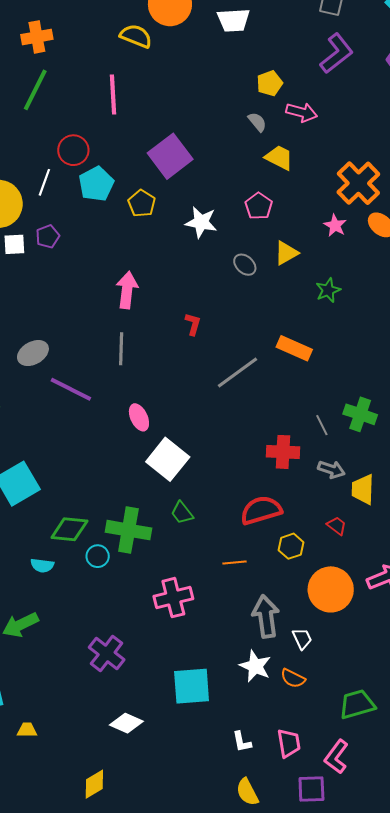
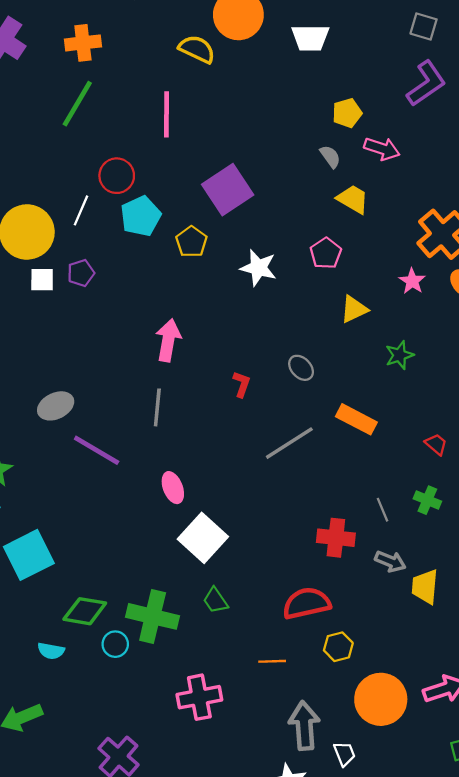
gray ellipse: (245, 265) -> (301, 368), moved
green cross: (360, 414) -> (427, 500), size x0.7
red trapezoid: (337, 526) -> (436, 444), moved

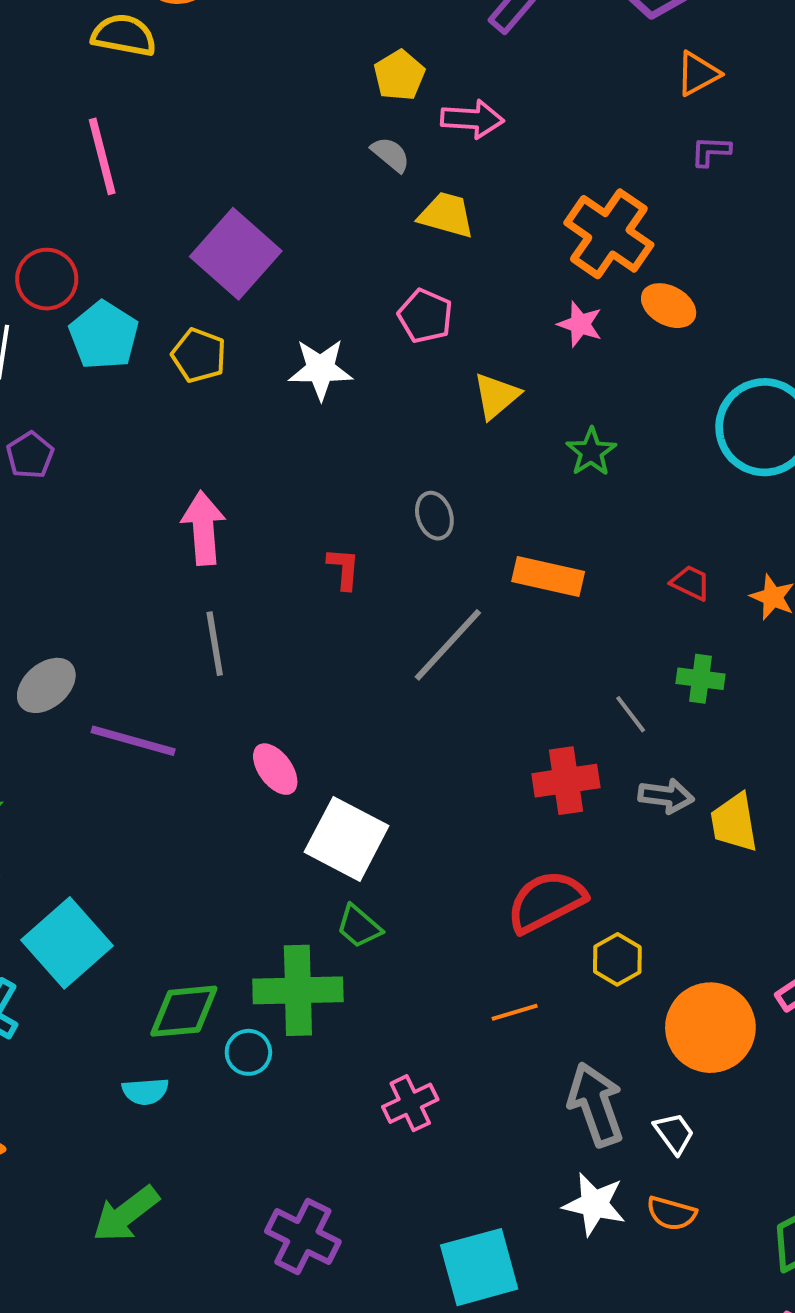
gray ellipse: (301, 368) -> (434, 516), turned 40
green trapezoid: (215, 600) -> (359, 926), moved
pink cross: (199, 697) -> (410, 1103), size x0.7

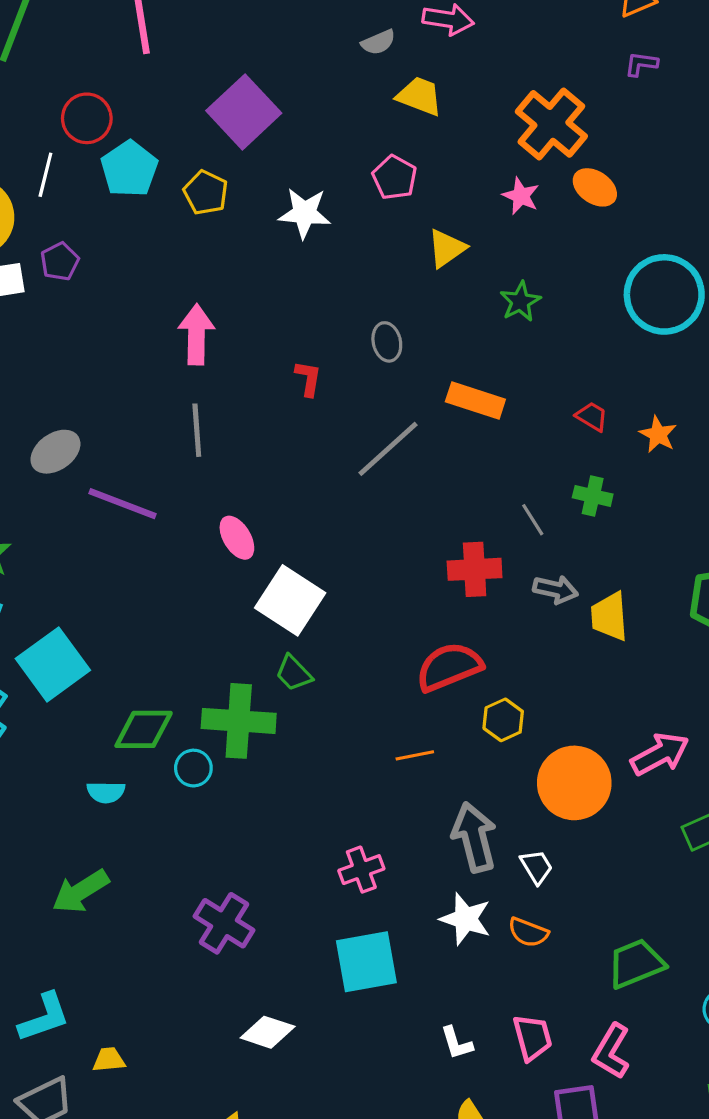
gray semicircle: (391, 154) -> (378, 42), turned 112
pink cross: (410, 1103) -> (361, 870), moved

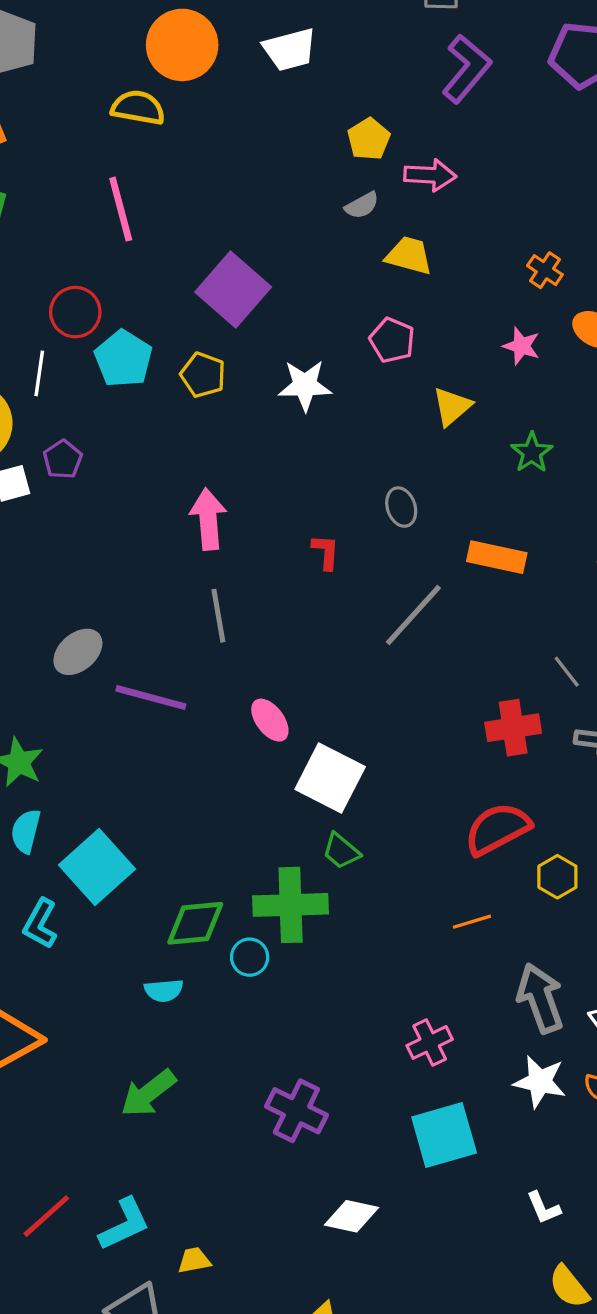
orange cross: (551, 124) -> (545, 270), size x0.5

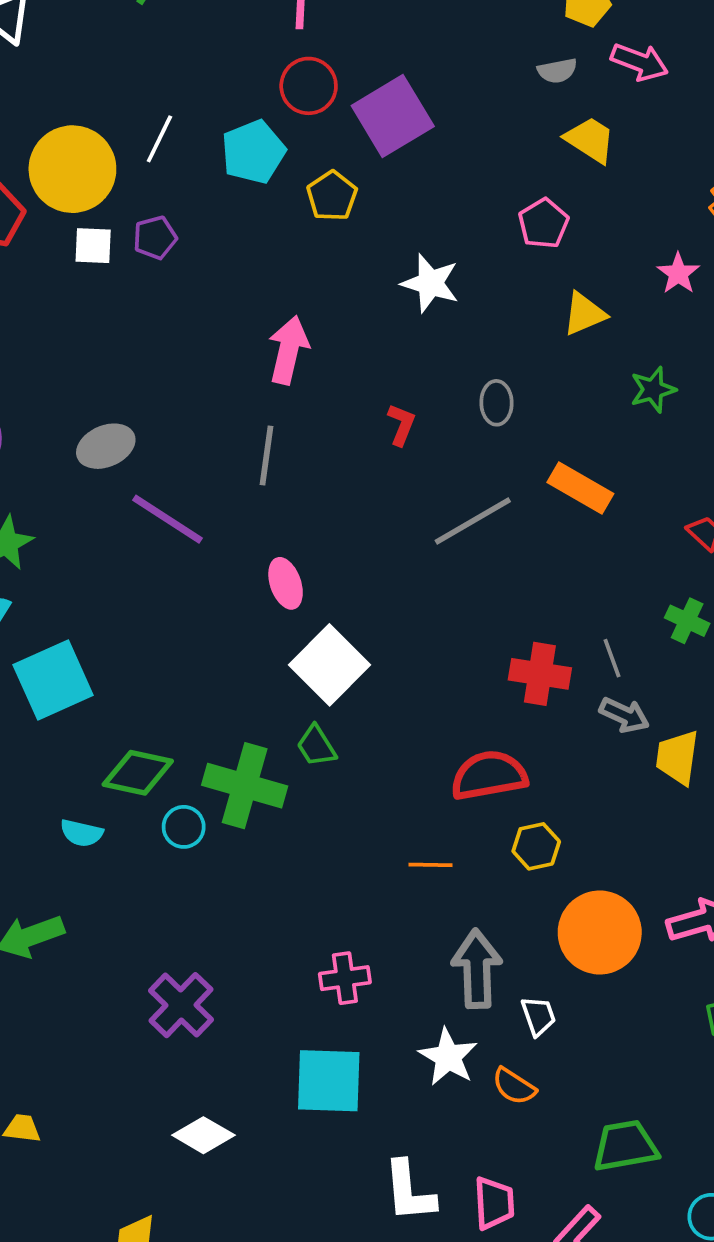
red circle: (75, 312) -> (309, 86), moved
white star: (305, 385) -> (430, 283), moved
gray line: (567, 672) -> (612, 658), moved
white L-shape: (544, 1208) -> (409, 1191), size x1.6

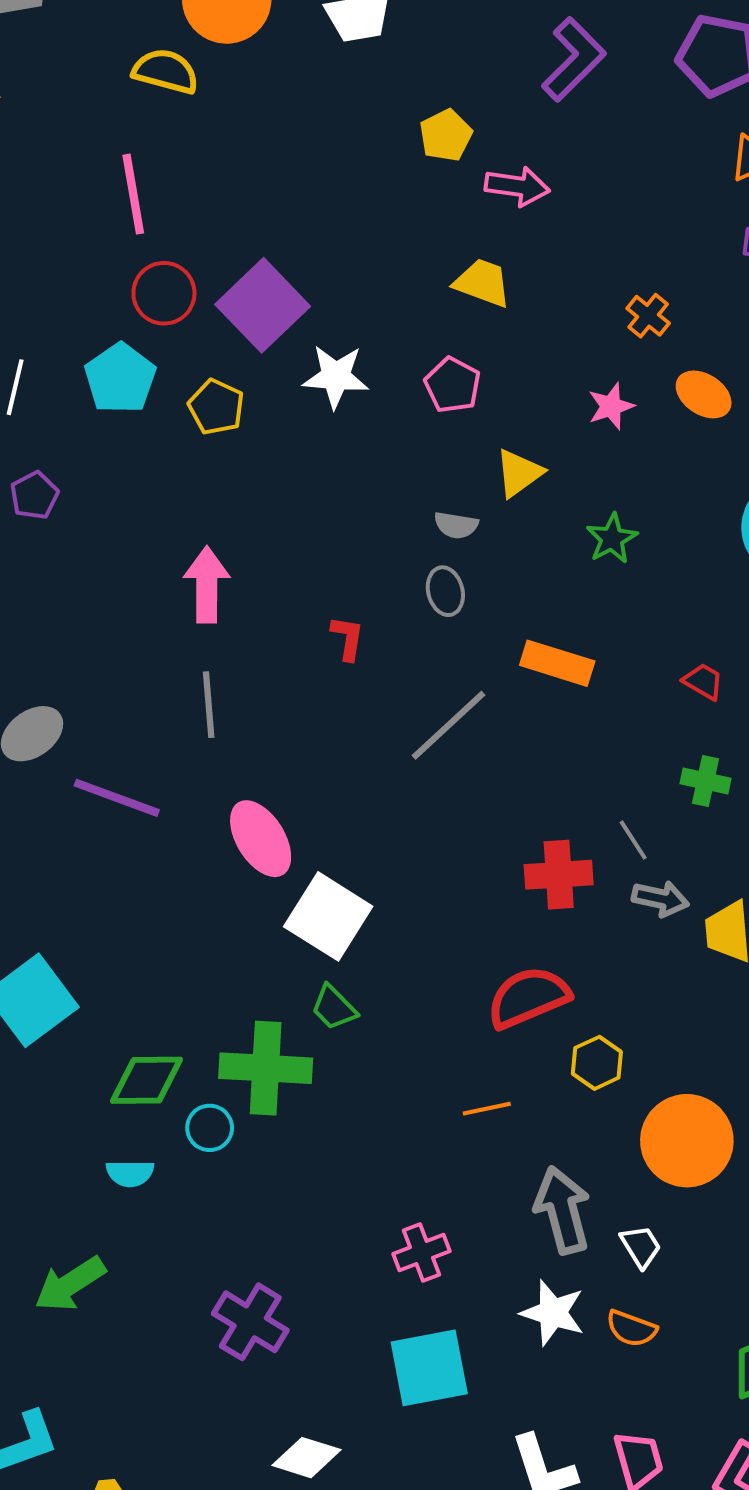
gray semicircle: (557, 71) -> (456, 525), moved, turned 33
pink star: (678, 273) -> (611, 406), turned 30
white star: (430, 283) -> (336, 377), moved
pink ellipse: (286, 583) -> (261, 839), size x1.4
cyan semicircle: (82, 833) -> (130, 1173), moved

